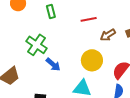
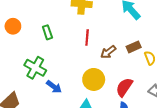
red line: (89, 19) -> (87, 38), turned -70

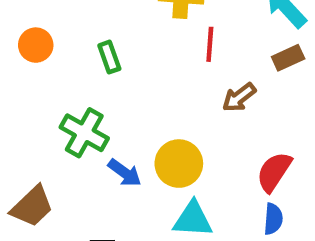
red line: (87, 38) -> (210, 44), moved
brown rectangle: (134, 47) -> (288, 58), moved
yellow circle: (94, 79) -> (179, 164), moved

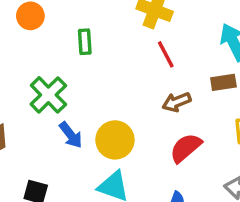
red line: (210, 44) -> (166, 54), turned -48
red semicircle: (274, 172) -> (186, 148), moved

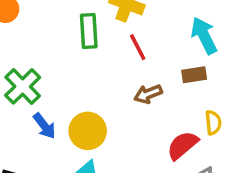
green rectangle: (85, 42) -> (89, 31), moved, size x1.4
red semicircle: (186, 148) -> (182, 145), moved

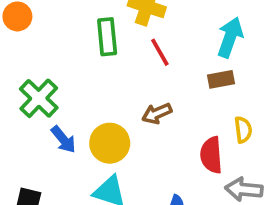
cyan arrow: (204, 36) -> (230, 37), turned 48
brown arrow: (148, 94) -> (157, 113), moved
red semicircle: (182, 145) -> (211, 155), turned -52

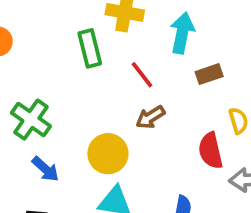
cyan arrow: (230, 37) -> (182, 33), moved
red line: (160, 52) -> (142, 75), moved
blue arrow: (63, 139) -> (45, 169), moved

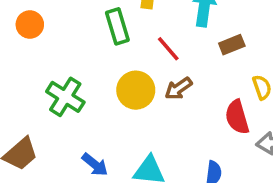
yellow circle: (108, 154) -> (136, 90), moved
blue arrow: (45, 169) -> (95, 165), moved

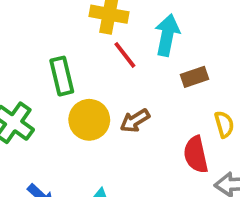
green rectangle: (117, 26) -> (62, 76), moved
red line: (168, 49) -> (125, 55), moved

